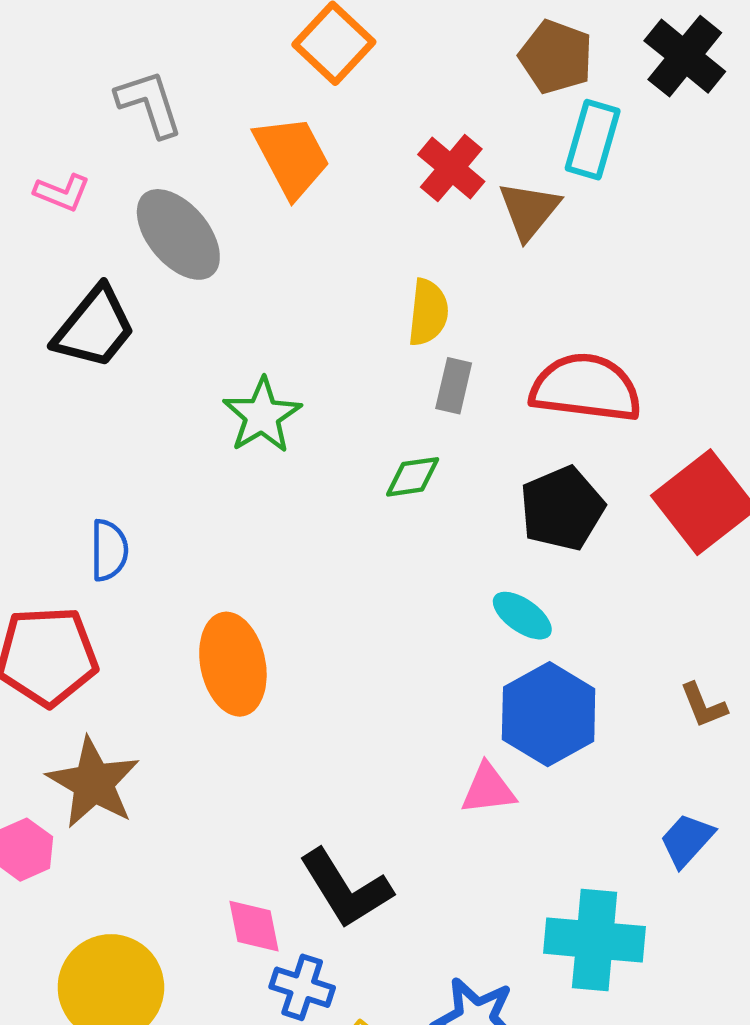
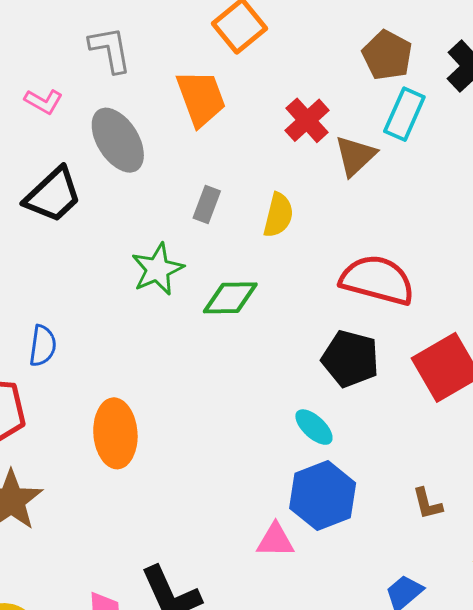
gray rectangle: (454, 386) -> (207, 205), moved
green diamond: (413, 477) -> (230, 298), moved, size x1.4
black pentagon: (562, 508) -> (350, 359), turned 30

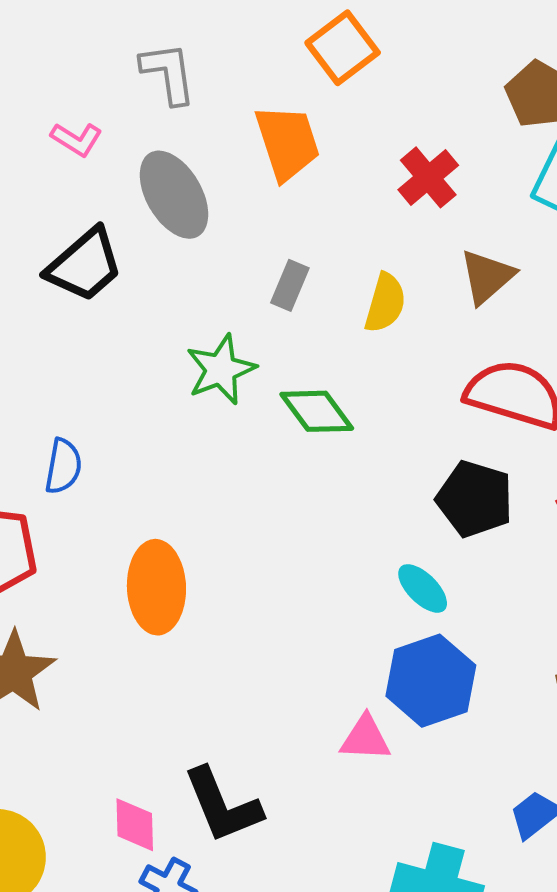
brown triangle: (355, 156) -> (487, 277), moved
green diamond: (230, 298) -> (317, 411), turned 52

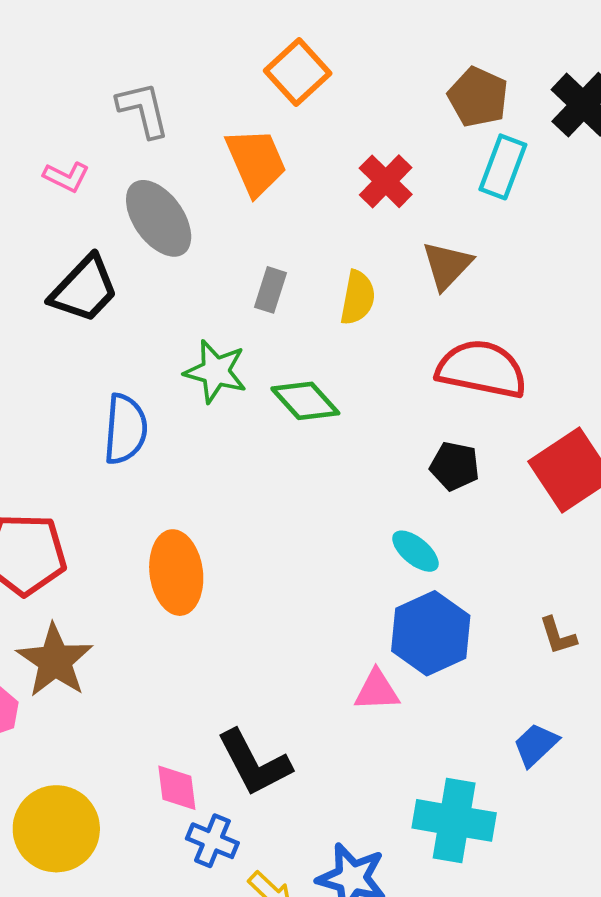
green star: (221, 369) -> (216, 371), turned -30
blue semicircle: (63, 466) -> (125, 429), moved, size x1.4
black pentagon: (475, 499) -> (455, 466), size x0.7

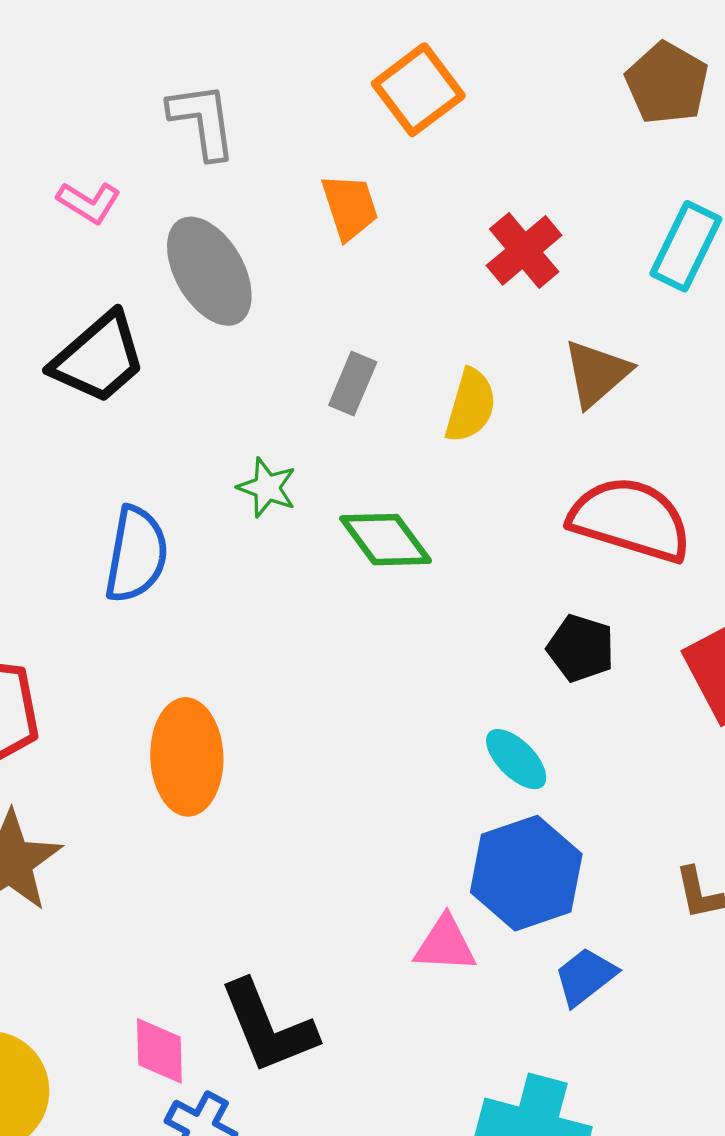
brown pentagon: (478, 97) -> (667, 83), moved
orange trapezoid: (256, 162) -> (350, 207), size x0.7
green star: (216, 371) -> (267, 488), size x0.7
blue trapezoid: (536, 745) -> (585, 977), moved

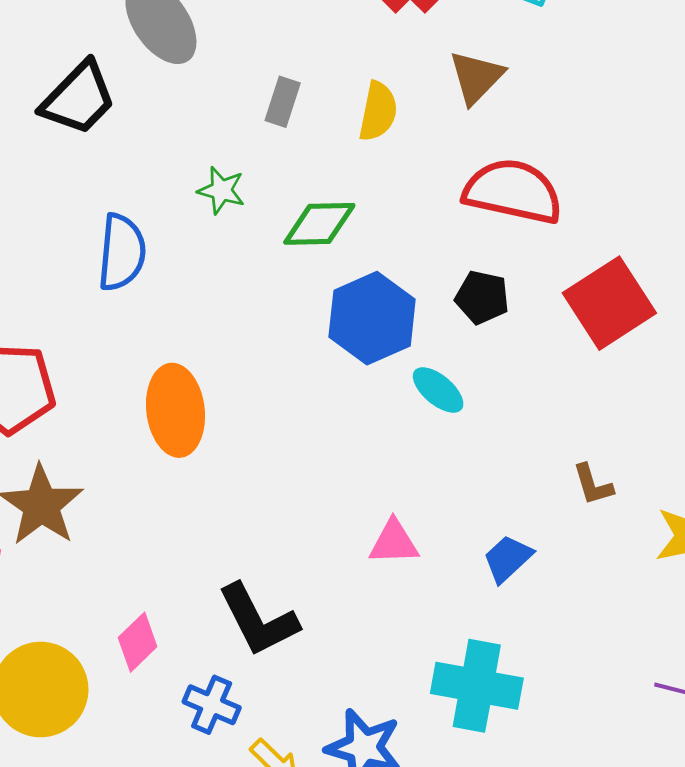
green diamond: (386, 540) -> (319, 224), turned -50
blue hexagon: (526, 873) -> (372, 318), moved
pink diamond: (159, 1051) -> (138, 642), moved, turned 52

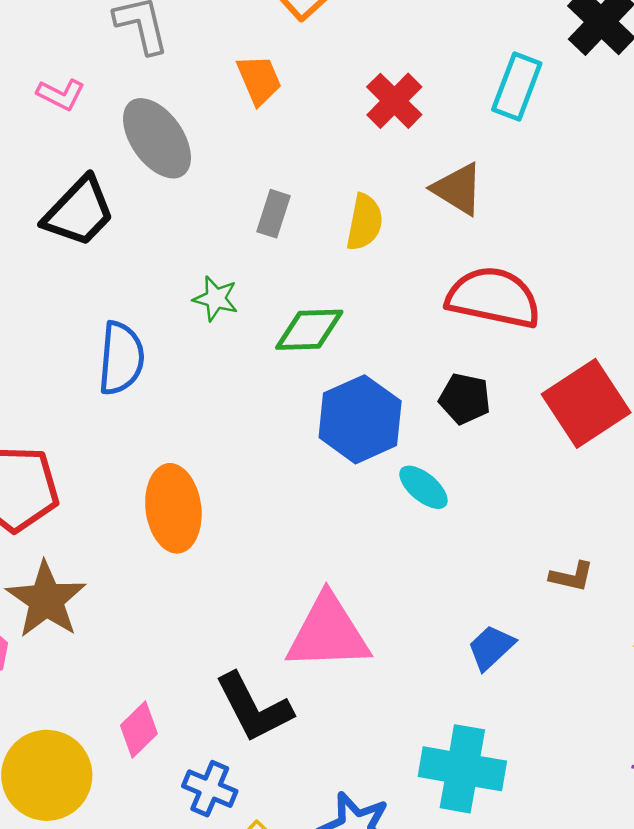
brown triangle: (476, 77) -> (458, 189), turned -42
brown L-shape: (593, 485) -> (572, 576), turned -60
pink triangle: (394, 542) -> (328, 633), moved, size x1.8

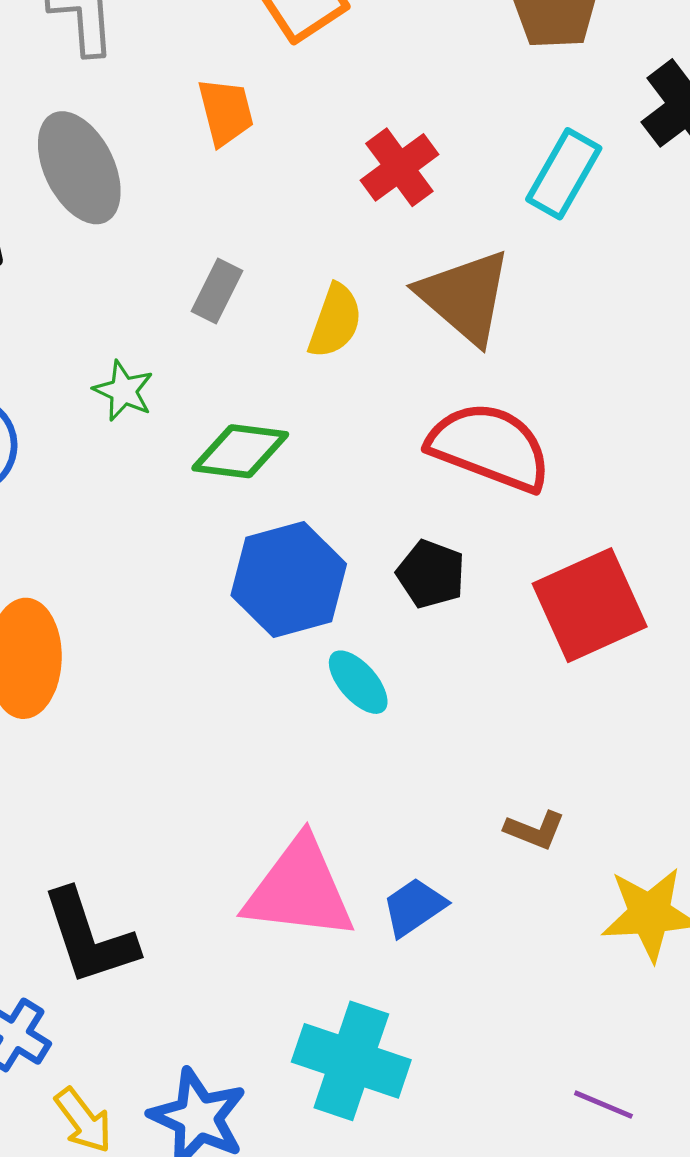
brown triangle: (458, 189) -> (465, 297), size x1.4
pink triangle: (328, 633) -> (299, 889), moved

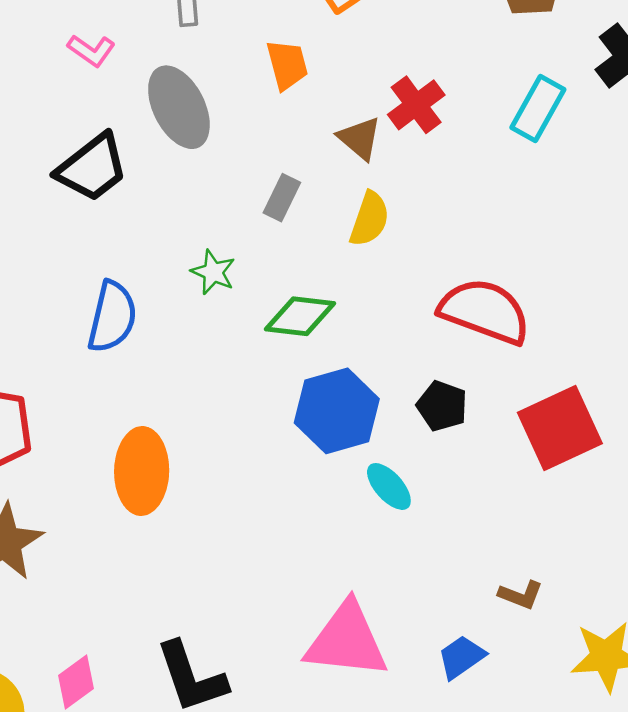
brown triangle: (465, 297) -> (360, 138), moved, size x0.6
blue trapezoid: (414, 907) -> (461, 657), moved

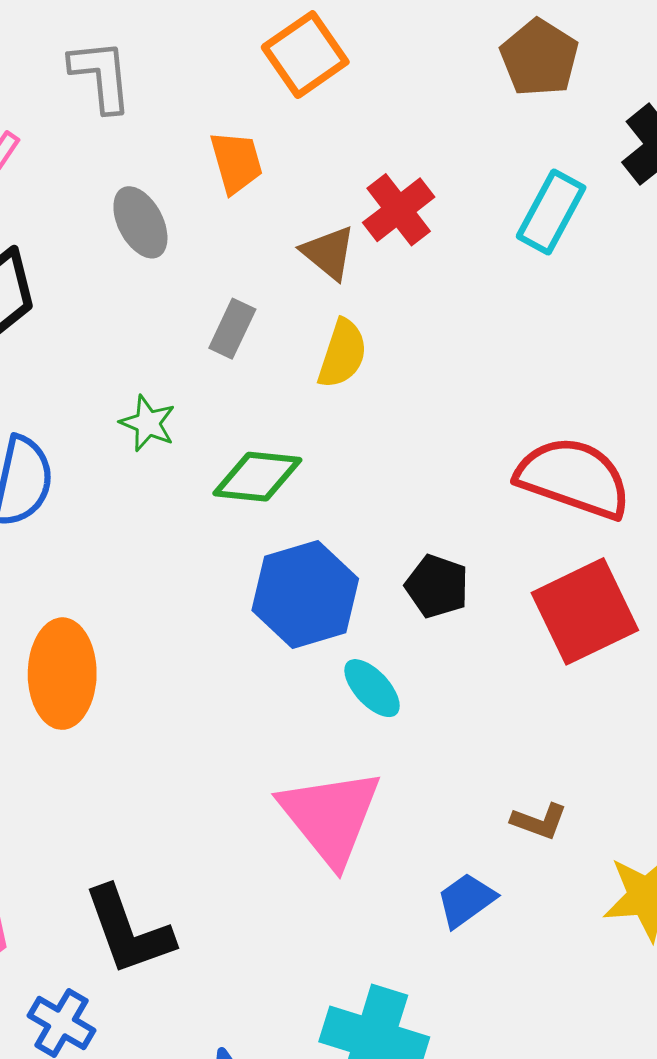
gray ellipse: (179, 107) -> (140, 222), moved, size x0.7
red semicircle: (485, 311) -> (574, 478), moved
pink triangle: (347, 640) -> (330, 817), moved, turned 46

